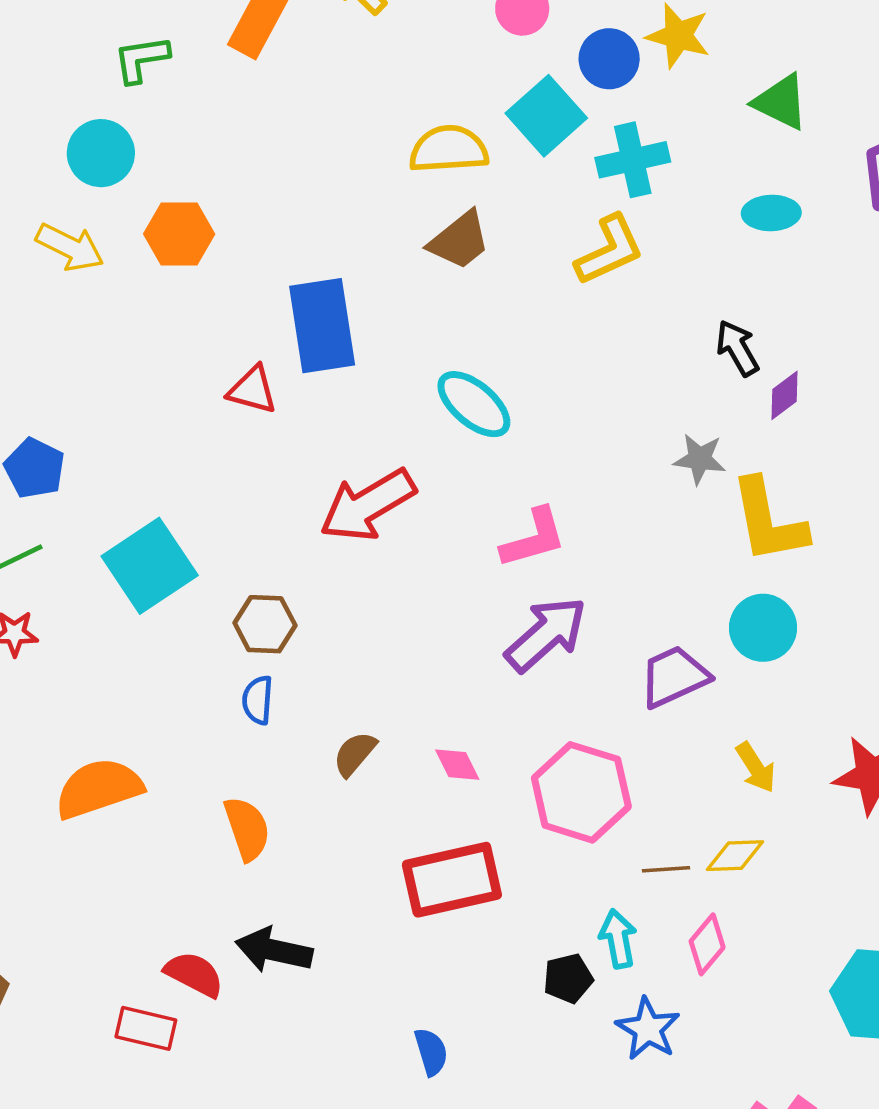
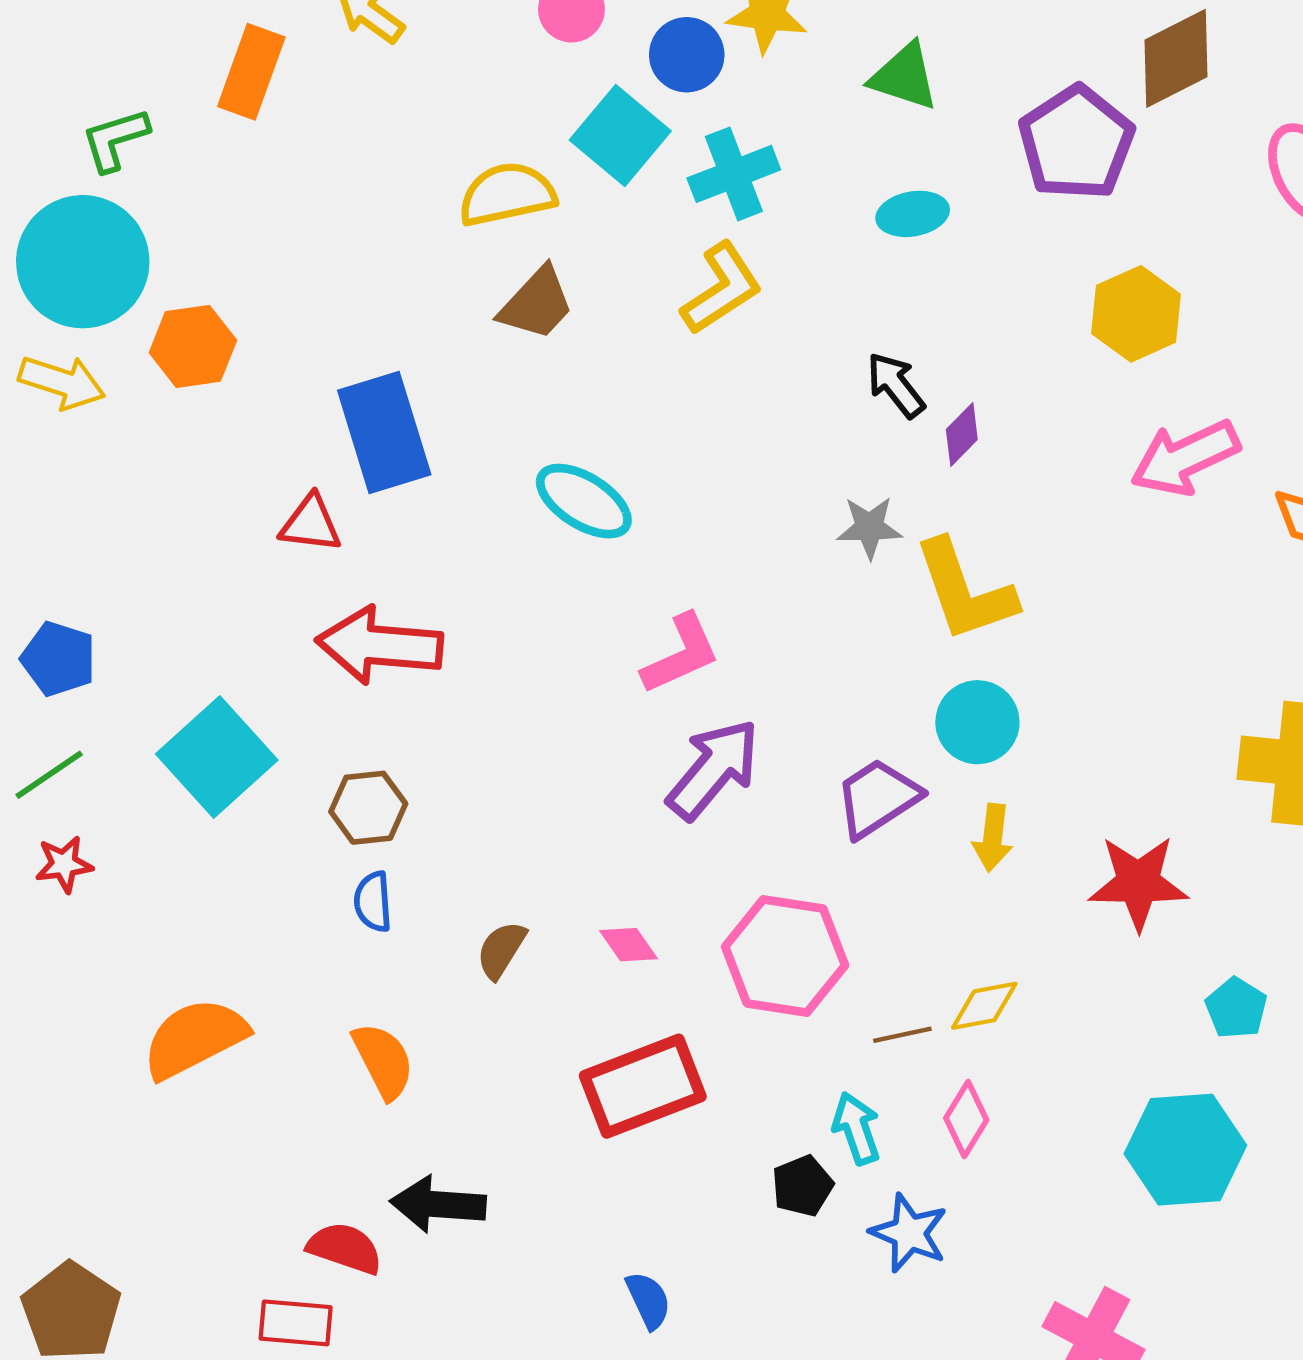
cyan circle: (101, 153) -> (83, 262), size x1.6
red arrow: (368, 505) -> (380, 645), moved, turned 44
yellow arrow: (756, 767) -> (993, 838), moved, turned 48

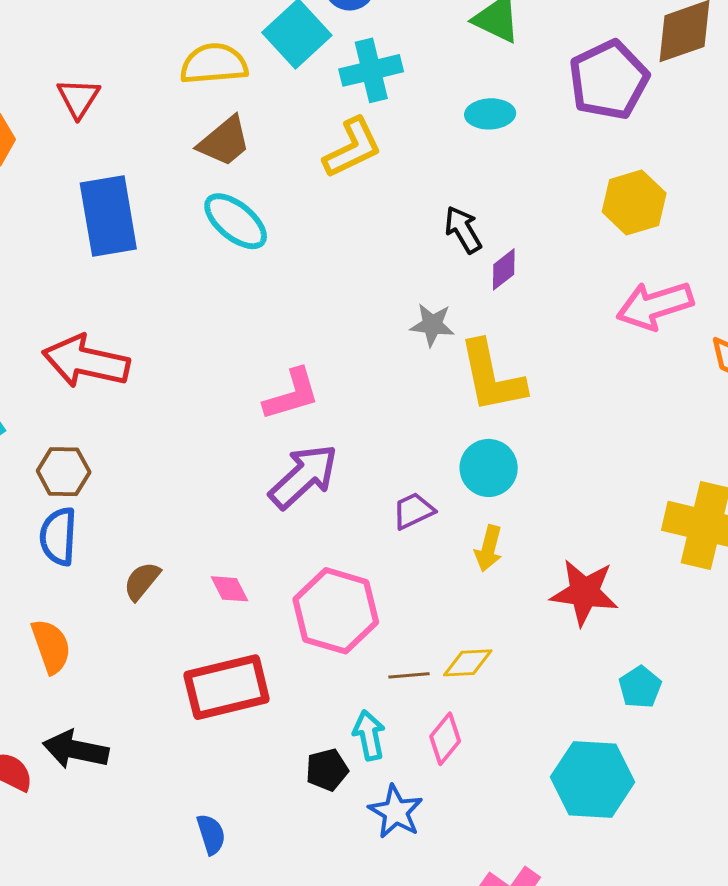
cyan ellipse: (584, 501) -> (236, 221), moved
red triangle: (311, 524) -> (78, 98), moved, turned 48
purple trapezoid: (878, 798) -> (413, 511), size x0.7
blue semicircle: (373, 902) -> (58, 536), size x1.4

